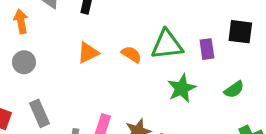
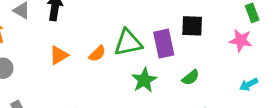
purple rectangle: (207, 49) -> (164, 44), size x1.5
orange semicircle: (131, 54) -> (97, 54), turned 108

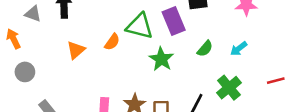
green triangle: (128, 43) -> (140, 26), turned 36
cyan arrow: (249, 84) -> (239, 49), moved

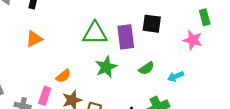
green triangle: (140, 26) -> (95, 33), turned -30
orange semicircle: (112, 42) -> (63, 76), moved

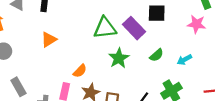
purple rectangle: (126, 37) -> (134, 28), turned -30

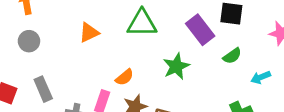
green triangle: (105, 28) -> (142, 23), moved
green semicircle: (156, 55) -> (232, 56), moved

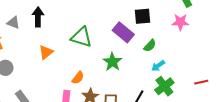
green triangle: (142, 23) -> (81, 37), turned 30
cyan arrow: (261, 77) -> (158, 66), moved

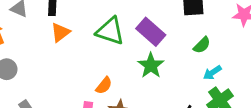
purple rectangle: (123, 32) -> (151, 32), moved
orange triangle: (46, 52) -> (60, 32), moved

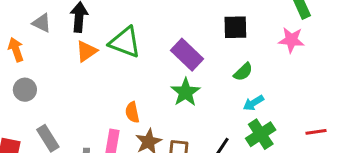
green triangle: (110, 31) -> (125, 42), moved
orange semicircle: (104, 86) -> (132, 112), turned 126

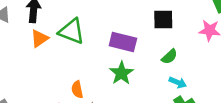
purple rectangle: (187, 55) -> (123, 42), turned -30
cyan arrow: (253, 103) -> (178, 82), turned -126

